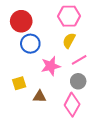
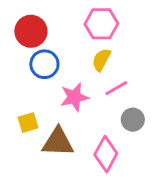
gray circle: (78, 81) -> (133, 120), moved
brown triangle: (39, 97) -> (58, 142), size x1.6

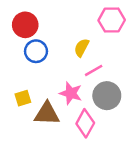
pink hexagon: (101, 24) -> (112, 20), moved
pink star: (74, 97) -> (71, 93), moved, turned 30
gray circle: (133, 120) -> (107, 96), size x1.5

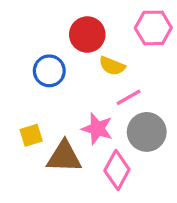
red circle: (25, 25) -> (87, 35), moved
yellow semicircle: (82, 48) -> (112, 66), turned -96

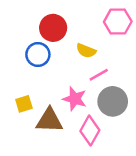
red circle: (87, 35) -> (53, 28), moved

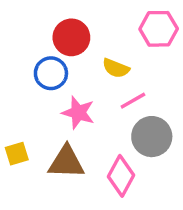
pink star: (75, 99) -> (78, 113), moved
yellow square: (24, 104) -> (17, 154), moved

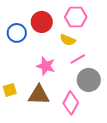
pink hexagon: (159, 29) -> (76, 17), moved
blue circle: (51, 73) -> (17, 33), moved

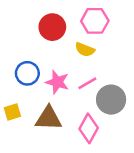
blue circle: (17, 33) -> (27, 73), moved
pink line: (78, 59) -> (87, 83), moved

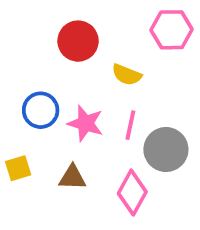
pink hexagon: (95, 21) -> (172, 30), moved
pink line: (87, 83) -> (130, 125), turned -48
brown triangle: (49, 118) -> (72, 178), size x0.7

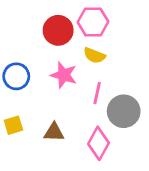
pink hexagon: (172, 30) -> (93, 22), moved
blue circle: (41, 110) -> (16, 76), moved
pink star: (86, 123) -> (64, 75), moved

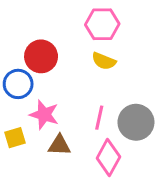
red circle: (58, 30) -> (41, 56), moved
pink star: (64, 75) -> (44, 115), moved
pink line: (97, 93) -> (99, 118), moved

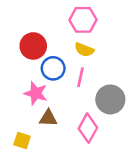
blue circle: (18, 84) -> (53, 68), moved
pink line: (99, 118) -> (80, 77), moved
yellow square: (15, 138) -> (22, 141), moved, turned 35

